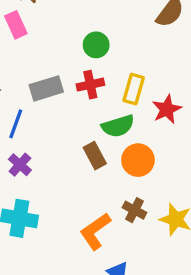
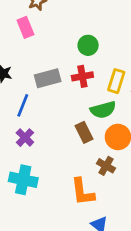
brown cross: (134, 210) -> (106, 166), moved
orange L-shape: (95, 231) -> (83, 192), turned -64

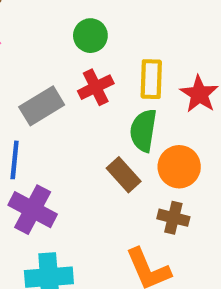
green semicircle: (103, 110) -> (143, 130), turned 130
purple cross: (25, 138) -> (33, 210), size x1.5

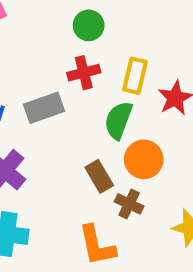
gray rectangle: (42, 106) -> (44, 108), moved
brown rectangle: (124, 175) -> (99, 176), moved

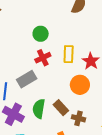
green semicircle: (118, 120) -> (39, 109), moved
orange circle: (144, 159) -> (80, 85), moved

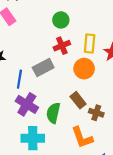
orange circle: (80, 85) -> (84, 69), moved
green semicircle: (39, 109) -> (53, 113), moved

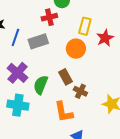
red cross: (62, 46) -> (49, 17), moved
blue line: (19, 79) -> (15, 37), moved

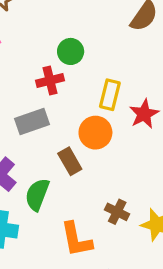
brown rectangle: (66, 77) -> (70, 161), moved
brown cross: (80, 91) -> (117, 212), moved

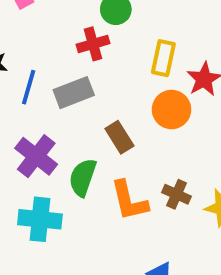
orange circle: (95, 133) -> (172, 110), moved
orange L-shape: (76, 239) -> (129, 201), moved

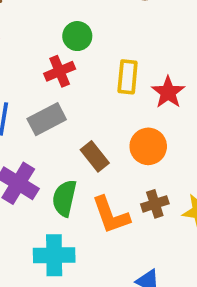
orange circle: (172, 110) -> (148, 146), moved
brown cross: (177, 194) -> (155, 204), turned -35
cyan cross: (40, 219) -> (54, 255), moved

